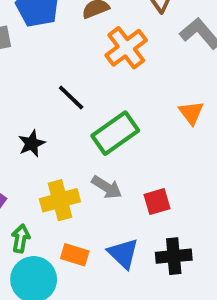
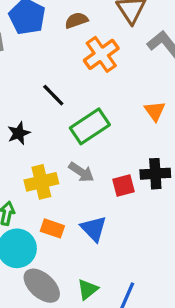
black cross: (174, 256) -> (155, 174), moved

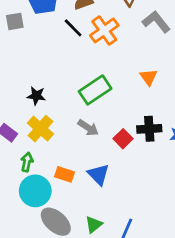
black line: (53, 95) -> (73, 28), moved
black star: (19, 133) -> (36, 96), turned 30
yellow cross: (41, 182) -> (40, 129), moved, turned -35
red square: (124, 185) -> (123, 139), turned -30

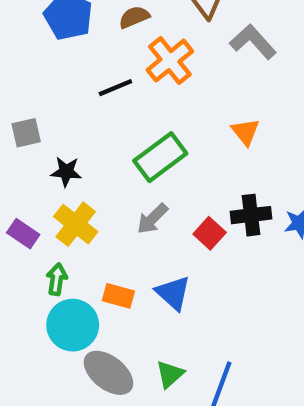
gray square: (15, 21) -> (26, 133), moved
black line: (73, 28) -> (115, 88), moved, turned -65
gray arrow: (88, 128) -> (152, 219), turned 105

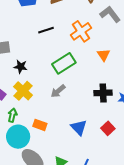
orange cross: (170, 61) -> (81, 31), moved
red square: (210, 233) -> (108, 128), moved
blue triangle: (173, 293) -> (79, 127), moved

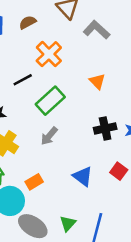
black line: (46, 30) -> (23, 80), moved
orange cross: (81, 31) -> (49, 54), moved
orange rectangle: (40, 125) -> (34, 182), turned -40

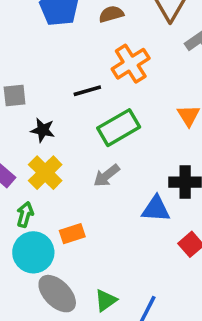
blue triangle: (83, 176) -> (156, 209), moved, turned -45

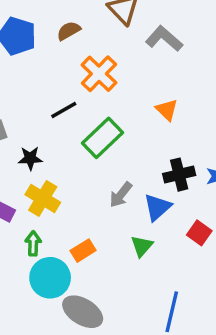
gray arrow: (107, 176) -> (121, 195), moved
blue triangle: (156, 209) -> (157, 207), turned -32
green triangle: (106, 300) -> (142, 246), moved

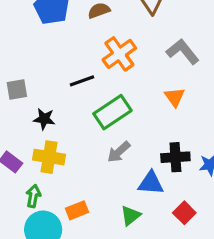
gray L-shape: (164, 39) -> (183, 52), moved
gray arrow: (121, 195) -> (119, 152), moved
yellow cross: (43, 198) -> (49, 157), turned -32
blue triangle: (157, 207) -> (151, 183), turned 36

